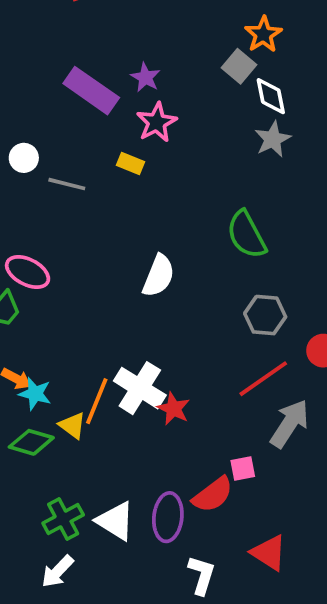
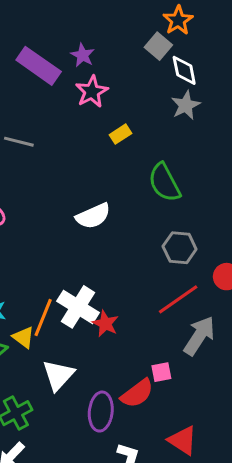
yellow rectangle: (130, 163) -> (120, 134), moved, turned -55
white semicircle: (159, 276) -> (93, 216), turned 44
white triangle: (115, 521) -> (58, 375), moved, turned 40

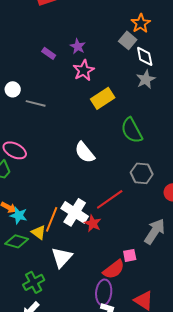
purple rectangle: (39, 66) -> (49, 53), size x0.5
yellow rectangle: (120, 134) -> (103, 98), size x1.6
white semicircle: (93, 216) -> (85, 152), turned 75
red line: (178, 299) -> (110, 199), moved
purple ellipse: (101, 412) -> (104, 292), moved

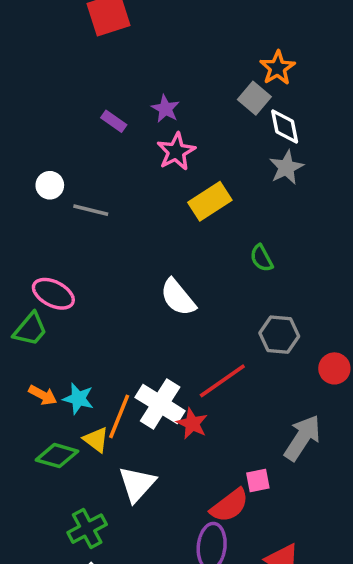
green semicircle: (132, 130) -> (261, 258), size x0.6
cyan star: (19, 215) -> (78, 399), moved

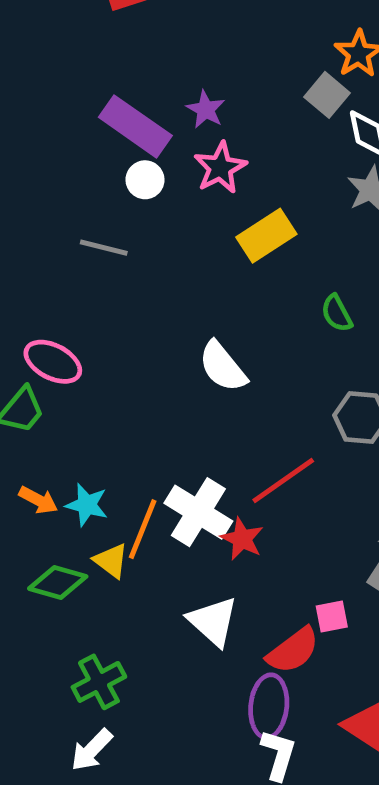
purple rectangle: (114, 121) -> (135, 126), size x2.0
white circle: (50, 185) -> (145, 180), moved
white triangle: (137, 484) -> (213, 621), moved, turned -30

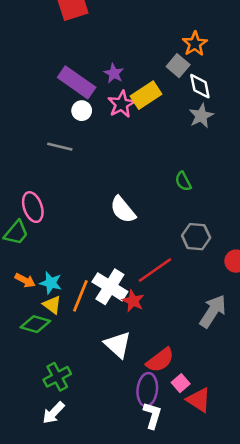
yellow rectangle: (266, 236) -> (146, 95), moved
pink ellipse: (53, 362) -> (33, 207), turned 44
yellow triangle: (111, 561) -> (52, 305), moved
pink square: (332, 616) -> (181, 383), moved, turned -30

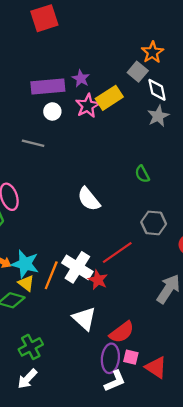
purple rectangle: (77, 82) -> (48, 86), turned -40
cyan star: (51, 283) -> (25, 264), size x1.4
pink square: (181, 383) -> (131, 357), moved, turned -35
white L-shape: (152, 415) -> (115, 381), turned 50

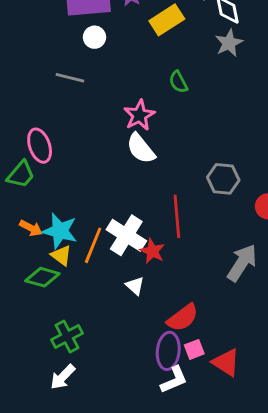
pink star: (88, 106) -> (139, 115), moved
green semicircle: (142, 174) -> (178, 82), moved
red line: (117, 253) -> (177, 216), turned -60
white triangle: (84, 319) -> (135, 286), moved, size x0.6
pink square: (131, 357) -> (194, 349), turned -35

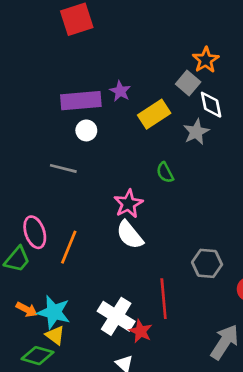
gray star: (229, 43) -> (196, 132), moved
orange line: (93, 245) -> (69, 247), moved

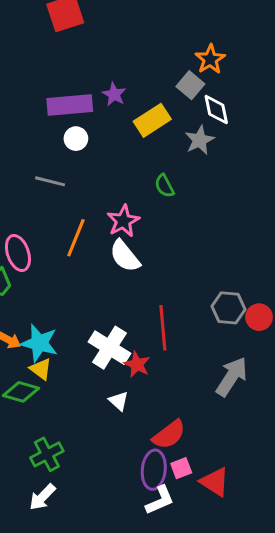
orange line: (69, 247) -> (76, 238), moved
gray hexagon: (207, 263) -> (229, 308), moved

